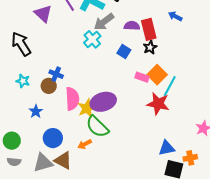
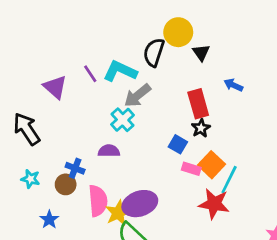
purple semicircle: (132, 26) -> (109, 151), moved
blue square: (124, 51) -> (178, 144), moved

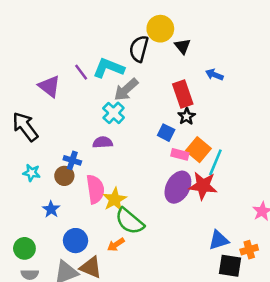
purple ellipse: (140, 204) -> (178, 187), moved, turned -40

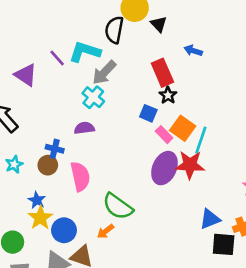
pink rectangle: (180, 154) -> (164, 135), turned 36
cyan star: (32, 173) -> (14, 164), turned -30
yellow star: (115, 199) -> (40, 218), moved

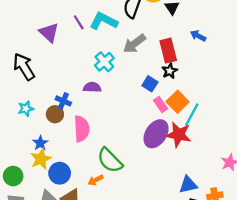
gray arrow: (104, 72) -> (134, 44), moved

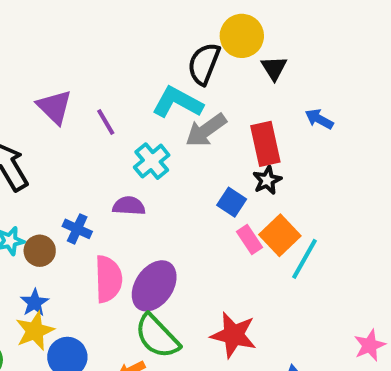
cyan L-shape: (104, 21) -> (177, 102), moved
purple line: (79, 22) -> (106, 122), moved
brown circle: (55, 114) -> (40, 251), moved
purple ellipse: (156, 134) -> (154, 286), moved
red star: (179, 135) -> (234, 335), moved

